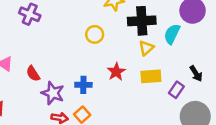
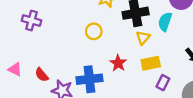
blue cross: (83, 85) -> (89, 79), size x1.6
purple rectangle: (176, 90) -> (163, 83), moved

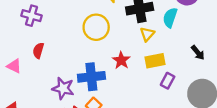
yellow circle: (94, 31) -> (96, 27), size x1.5
red semicircle: (42, 75) -> (38, 51), moved, turned 56

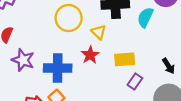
yellow triangle: (147, 34) -> (99, 32), moved, turned -35
black arrow: (198, 53) -> (169, 66), moved
purple star: (63, 88) -> (23, 60), moved

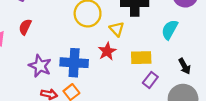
cyan semicircle: (145, 17) -> (170, 30), moved
purple star: (23, 60) -> (40, 66), moved

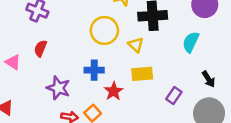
red star: (107, 51) -> (114, 91), moved
yellow rectangle: (141, 58) -> (142, 74), moved
blue cross: (74, 63) -> (94, 70), moved, size x0.7

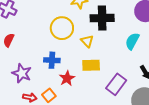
purple rectangle: (174, 96) -> (116, 84), size x1.5

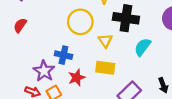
cyan semicircle: (132, 41) -> (143, 47), moved
purple star: (22, 73) -> (44, 71), moved

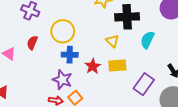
yellow circle: (80, 22) -> (63, 31), moved
blue cross: (63, 55) -> (70, 55), moved
red star: (77, 78) -> (93, 66), moved

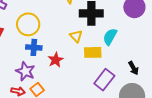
yellow rectangle: (117, 65) -> (93, 52), moved

